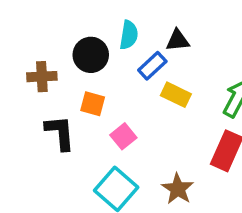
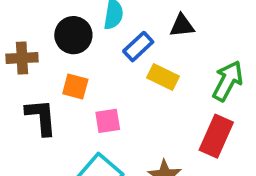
black triangle: (178, 40) -> (182, 26), moved
pink square: (123, 136) -> (108, 121), turned 30

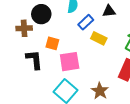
black circle: (73, 35) -> (41, 14), moved
pink square: (108, 121) -> (70, 62), size x1.5

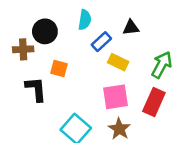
pink square: (70, 62) -> (115, 97), moved

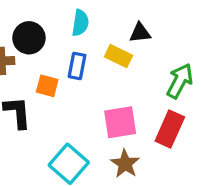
blue rectangle: (101, 42) -> (77, 66), moved, turned -36
yellow rectangle: (118, 62) -> (118, 56), moved

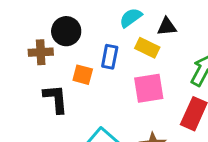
cyan semicircle: (80, 23) -> (131, 18), moved, turned -135
pink square: (120, 122) -> (149, 88), moved

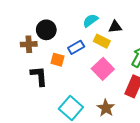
blue rectangle: (110, 57) -> (76, 47), turned 49
pink square: (149, 88) -> (103, 69), turned -35

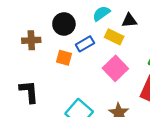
black circle: (46, 30) -> (64, 24), moved
black L-shape: (39, 76) -> (29, 92), moved

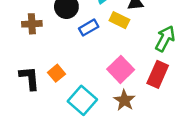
orange square: (64, 58) -> (57, 73), moved, turned 35
pink square: (115, 68) -> (121, 69), moved

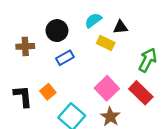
blue rectangle: (89, 28) -> (65, 58), moved
red rectangle: (158, 74) -> (141, 93), turned -70

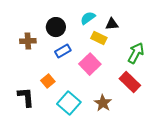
pink square: (107, 88) -> (90, 64), moved
black L-shape: (23, 96) -> (26, 97), moved

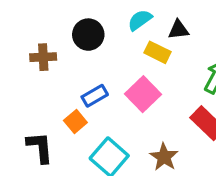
blue rectangle: (63, 51) -> (95, 96), moved

